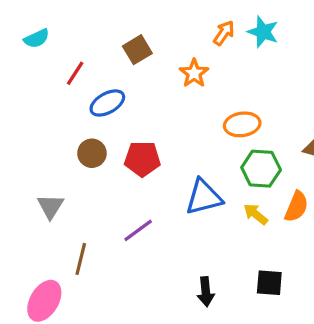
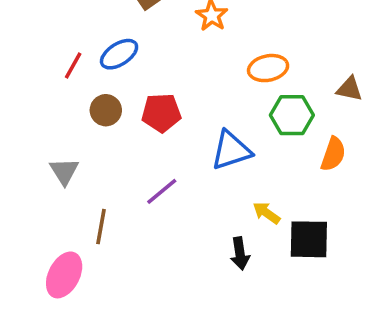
red line: (75, 73) -> (73, 65), moved
yellow arrow: (256, 214) -> (266, 213), moved
black square: (269, 283) -> (309, 239), size x1.4

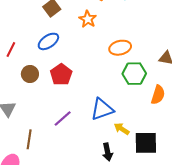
blue ellipse: (119, 54) -> (48, 41), moved
red pentagon: (161, 113) -> (61, 75), turned -30
blue triangle: (231, 150) -> (102, 109), moved

